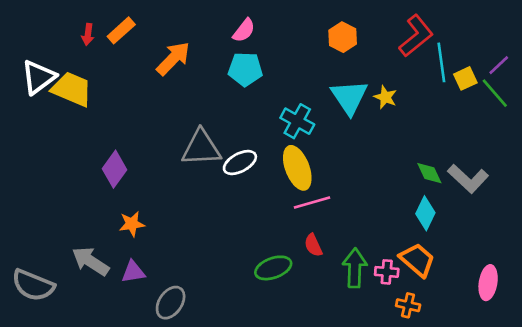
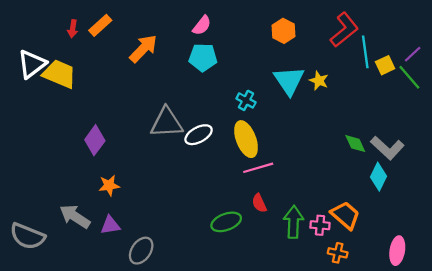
cyan cross: (297, 121) -> (246, 100), size x0.7
cyan diamond: (425, 213) -> (378, 177), moved
pink ellipse: (488, 283) -> (397, 251), moved

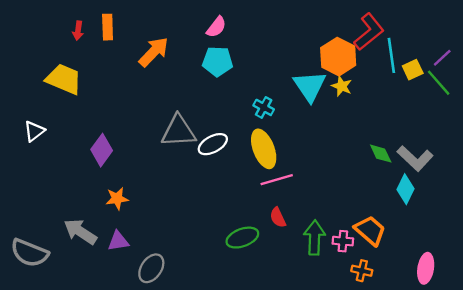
orange rectangle: (100, 25) -> (108, 27), turned -50
orange hexagon: (284, 31) -> (338, 57), moved, size x1.4
white triangle: (32, 64) -> (34, 131), moved, size x0.7

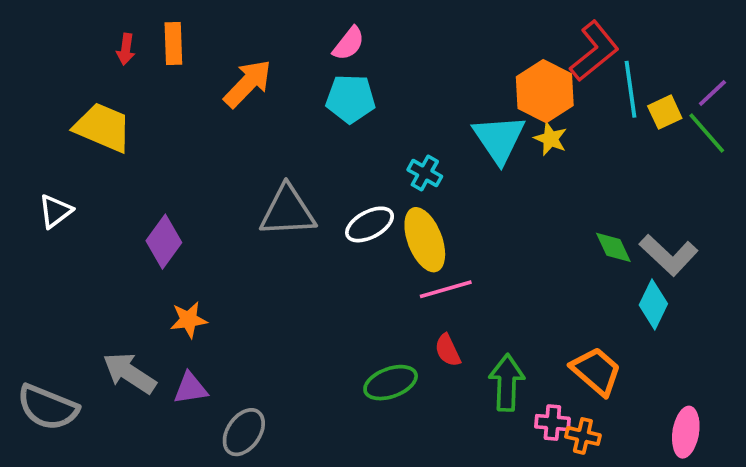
white ellipse: (213, 144) -> (370, 224), moved
pink cross: (343, 241) -> (552, 423), moved

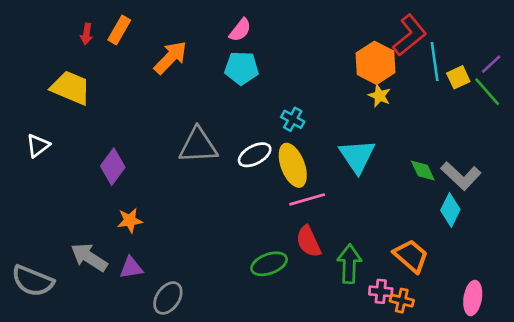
orange rectangle: (173, 44) -> (119, 30), turned 32
cyan triangle: (499, 139) -> (357, 156), moved
red semicircle: (448, 350) -> (308, 241), size x1.4

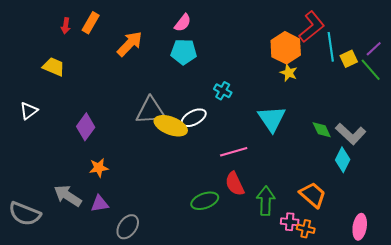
yellow trapezoid: (71, 88) -> (54, 67), size x0.7
yellow ellipse: (293, 165) -> (171, 126), moved, turned -48

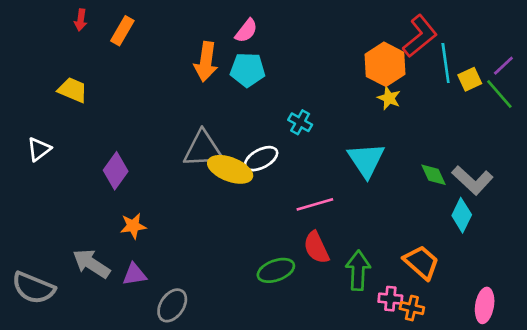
red arrow: (66, 26) -> (81, 20), moved
orange arrow: (130, 44) -> (206, 62), moved, turned 144

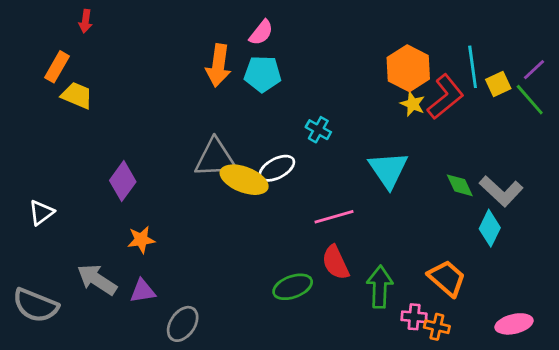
orange rectangle: (122, 31) -> (57, 67), moved
red L-shape: (420, 36) -> (445, 97), moved
white triangle: (39, 149) -> (41, 213), moved
pink ellipse: (485, 305) -> (514, 324), turned 68

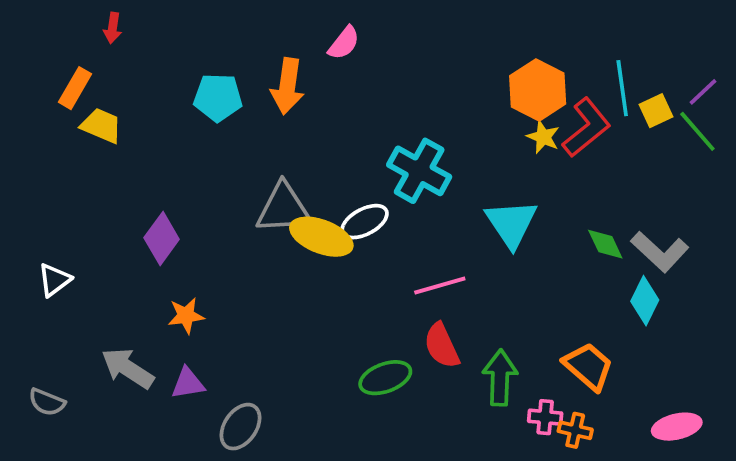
cyan pentagon: (263, 74) -> (218, 97), moved
cyan cross: (318, 130) -> (419, 171), size x1.8
gray semicircle: (36, 305) -> (47, 402), size x0.6

